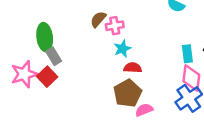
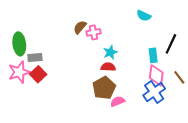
green ellipse: (45, 37) -> (19, 44), moved
cyan star: (122, 49) -> (110, 52), moved
gray rectangle: (54, 56) -> (35, 58), moved, turned -64

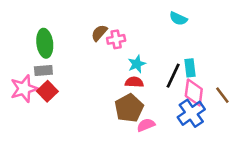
green ellipse: (19, 44) -> (45, 43), moved
black line: (171, 44) -> (173, 76), moved

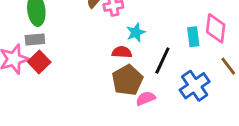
black line: (173, 76) -> (162, 61), moved
red semicircle: (134, 82) -> (122, 52), moved
pink diamond: (194, 93) -> (216, 28), moved

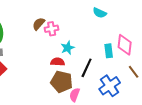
brown pentagon: (127, 80) -> (62, 82), turned -30
pink semicircle: (146, 98) -> (75, 95), turned -48

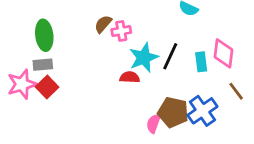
cyan star: (68, 48) -> (144, 58), size x1.5
black line: (87, 68) -> (170, 56), moved
brown pentagon: (62, 82) -> (173, 112), moved

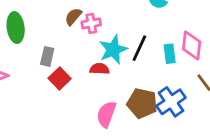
gray rectangle: (43, 65) -> (47, 56), moved, turned -72
red square: (47, 87) -> (60, 78), moved
pink semicircle: (153, 123) -> (106, 114), moved, size x1.4

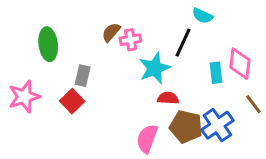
black line: (139, 48) -> (183, 43), moved
red semicircle: (99, 69) -> (168, 98), moved
red square: (60, 78) -> (72, 101), moved

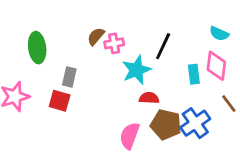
cyan semicircle: (202, 16) -> (219, 34), moved
red square: (72, 101) -> (60, 101), turned -30

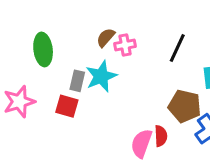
cyan star: (137, 70) -> (101, 76), moved
red semicircle: (149, 98) -> (161, 136), moved, turned 84
brown pentagon: (166, 125) -> (185, 106), moved

